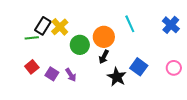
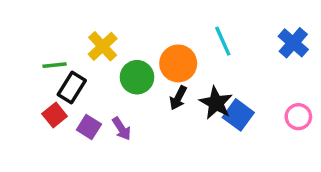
black rectangle: (43, 26) -> (72, 87), moved
black star: (117, 77) -> (216, 103), moved

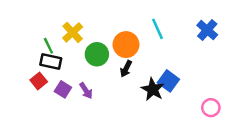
green line: (55, 65) -> (48, 46), moved, turned 70
black rectangle: (72, 87) -> (51, 62), turned 70
black star: (216, 103) -> (153, 89), moved
pink circle: (298, 117) -> (211, 108), moved

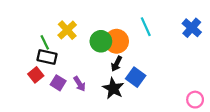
green circle: (97, 54) -> (101, 41), moved
blue square: (168, 81) -> (136, 77), moved
black star: (153, 89) -> (113, 88), moved

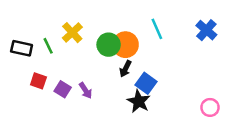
black rectangle: (47, 57) -> (22, 48), moved
red square: (36, 75) -> (38, 81), turned -32
black star: (113, 88) -> (139, 101), moved

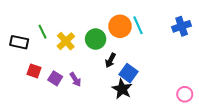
blue cross: (206, 30) -> (182, 26), turned 30
yellow cross: (72, 33) -> (66, 41), moved
orange circle: (125, 45) -> (120, 26), moved
green line: (48, 46) -> (42, 32), moved

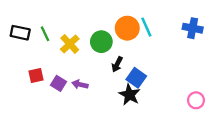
blue cross: (182, 26) -> (193, 28), turned 30
black rectangle: (19, 42) -> (20, 33), moved
red square: (34, 71) -> (36, 75), turned -32
purple arrow: (75, 79) -> (80, 85), turned 136

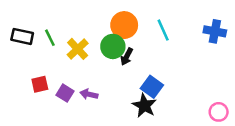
orange circle: (127, 28) -> (124, 25), moved
black arrow: (117, 64) -> (127, 57), moved

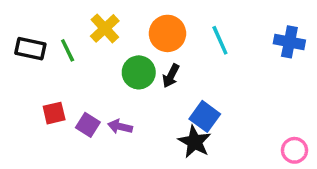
green circle: (113, 46) -> (139, 72), moved
yellow cross: (78, 49) -> (105, 28), moved

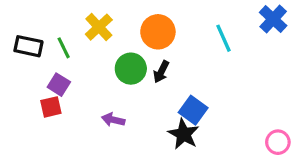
cyan line: (220, 40) -> (224, 38), moved
blue cross: (289, 42) -> (273, 19), moved, turned 32
purple square: (88, 125) -> (59, 85), moved

